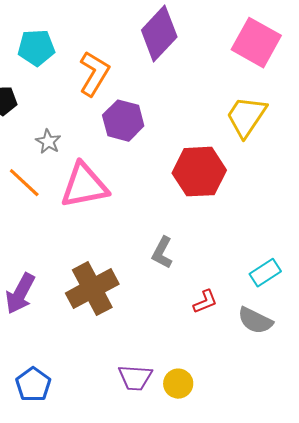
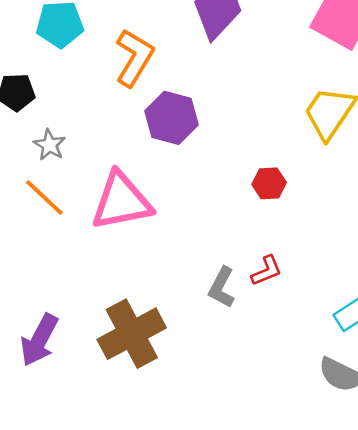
gray star: (48, 142) -> (50, 145), moved
red hexagon: (199, 172) -> (269, 183), size x0.5
red L-shape: (205, 302) -> (267, 271), moved

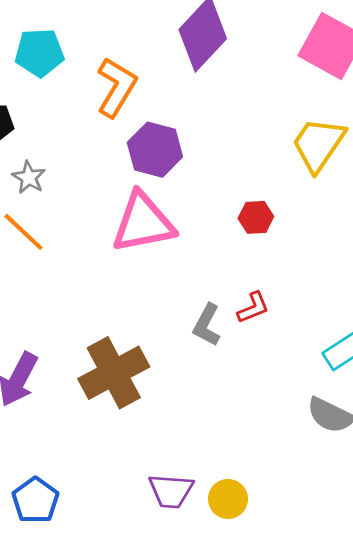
pink triangle: (121, 201) -> (143, 223), moved

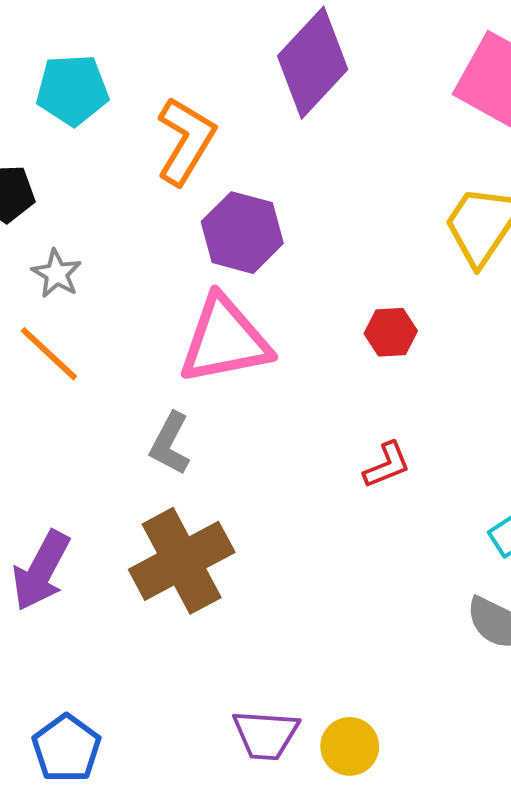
gray L-shape: (207, 325) -> (170, 444), moved

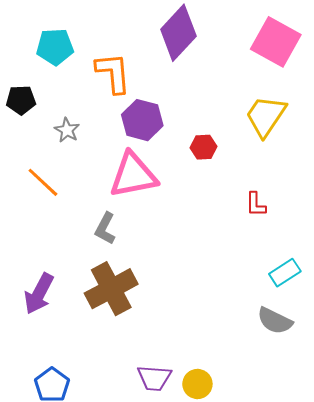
orange L-shape: (186, 141) -> (113, 73), turned -36
gray star: (57, 274) -> (67, 130), moved
red hexagon: (391, 332) -> (203, 147), moved
red L-shape: (387, 465) -> (256, 204), moved, turned 112

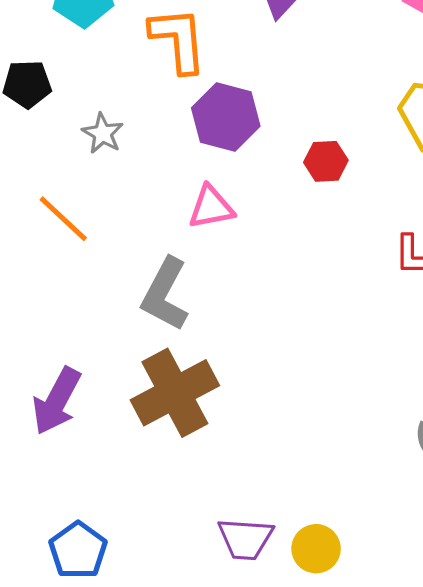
pink triangle: (133, 175) -> (211, 207), size x0.6
gray L-shape: (105, 228) -> (165, 294), size x1.4

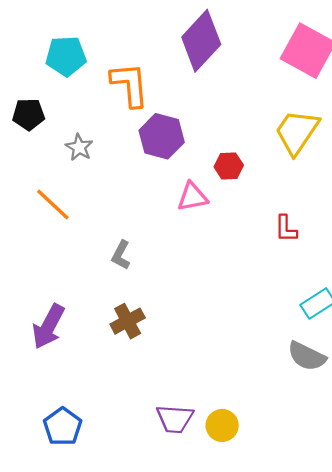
pink triangle: (211, 207) -> (192, 197), moved
gray L-shape: (165, 294) -> (121, 255), size x0.6
brown cross: (175, 393) -> (128, 321), size x0.6

